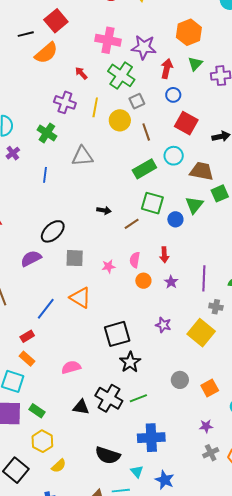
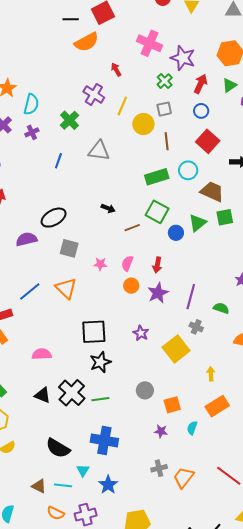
green cross: (121, 75) -> (165, 81), moved, size x0.6
purple star: (171, 282) -> (158, 293), size x1.5
purple star: (206, 426) -> (161, 431), moved

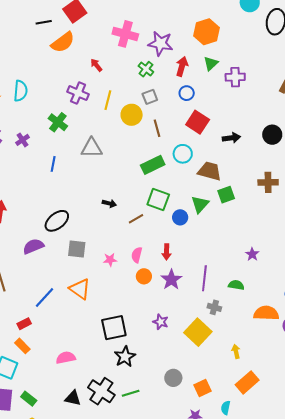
cyan semicircle: (31, 104) -> (21, 91), moved

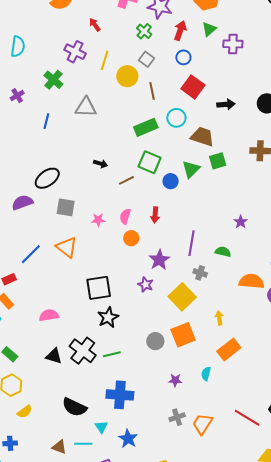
gray square: (150, 97) -> (147, 59), turned -35
purple star: (171, 280) -> (159, 260), moved
orange square: (202, 388) -> (183, 335), moved, size x1.4

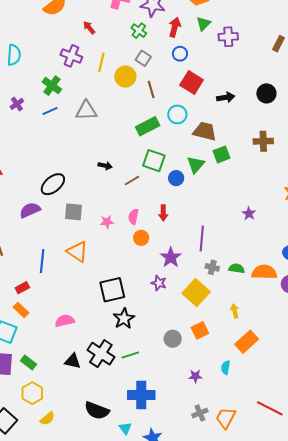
blue line: (46, 121) -> (50, 111), moved, turned 56
green semicircle: (223, 252) -> (237, 268), moved
blue line: (31, 254) -> (42, 261), turned -35
orange square: (183, 335) -> (200, 330), size x0.7

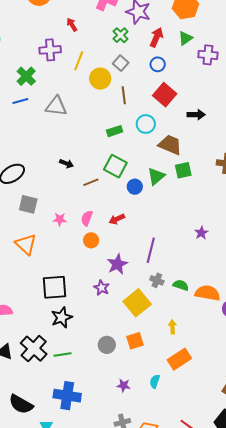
purple cross: (71, 56) -> (50, 50), turned -35
green rectangle: (148, 126) -> (115, 131), size x0.7
red arrow: (163, 213) -> (117, 219), turned 56

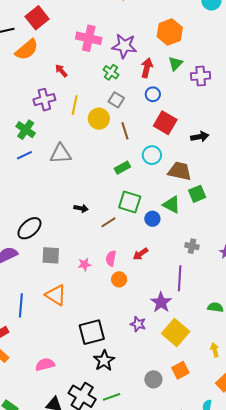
green triangle: (156, 176) -> (172, 205), turned -42
purple star: (117, 264) -> (161, 302), moved
gray cross: (157, 280) -> (192, 246), moved

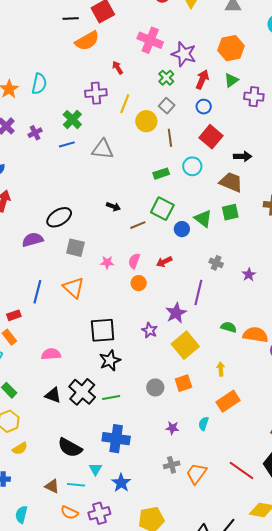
brown trapezoid: (180, 171) -> (231, 182), moved

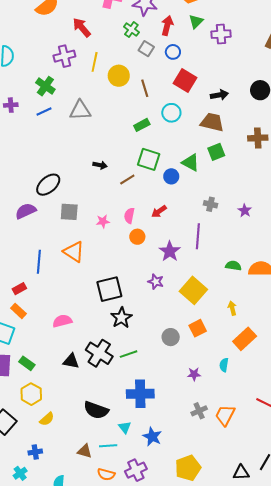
red arrow: (118, 68) -> (82, 27), size x1.5
gray square: (167, 106) -> (146, 49), moved
purple cross: (35, 133) -> (11, 105), turned 32
purple star: (176, 313) -> (170, 251), moved

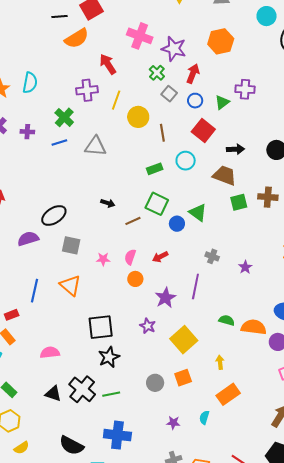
green triangle: (196, 21) -> (222, 102), moved
green square: (216, 152) -> (239, 202), moved

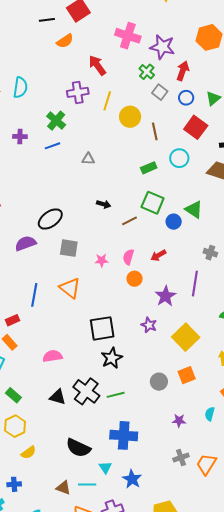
orange semicircle: (77, 38) -> (65, 41), size x0.7
gray triangle: (95, 146) -> (88, 159), moved, size x0.6

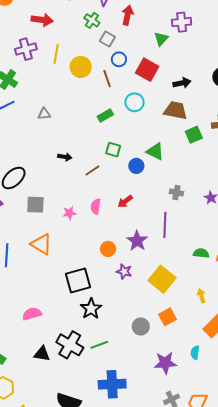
red arrow: (97, 65) -> (42, 20), turned 140
blue circle: (186, 98) -> (119, 59), moved
green square: (153, 203) -> (113, 150), size x0.7
orange circle: (135, 279) -> (108, 249), moved
purple star: (179, 421) -> (165, 363), size x1.6

